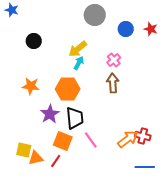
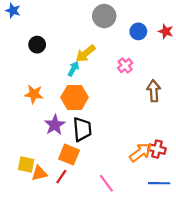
cyan arrow: (79, 63) -> (73, 69), moved
brown arrow: (113, 83) -> (154, 91), moved
pink line: (91, 140) -> (106, 183), moved

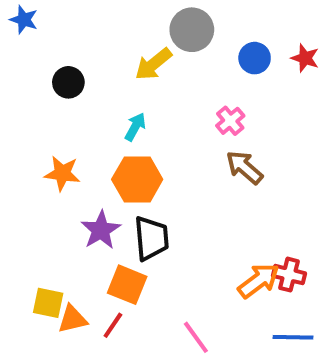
yellow arrow: (86, 53) -> (153, 64), moved
brown arrow: (154, 91) -> (244, 167), moved, turned -45

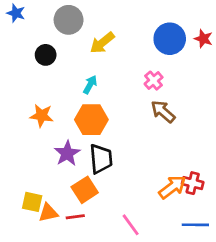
gray circle: (192, 30) -> (69, 20), moved
blue circle: (255, 58) -> (170, 39), size x1.5
orange square: (127, 285) -> (85, 190), turned 35
red line: (113, 325) -> (75, 217), turned 48

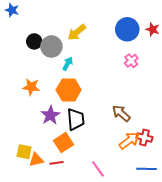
gray circle: (69, 20) -> (51, 47), moved
pink cross: (154, 81) -> (131, 61), moved
brown arrow: (163, 112) -> (121, 113), moved

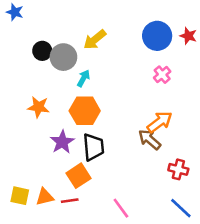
orange arrow: (129, 141) -> (160, 122), moved
yellow square: (24, 152) -> (20, 196), moved
blue line: (146, 169) -> (181, 208), turned 42

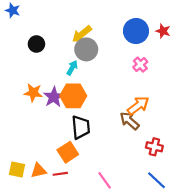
gray circle: (63, 57) -> (86, 49), moved
purple star: (62, 142) -> (54, 97), moved

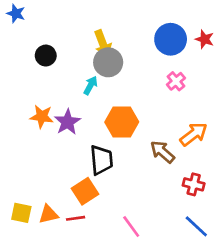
yellow arrow: (82, 34) -> (103, 43), turned -72
orange hexagon: (73, 96) -> (122, 122), moved
orange arrow: (138, 106) -> (194, 134), moved

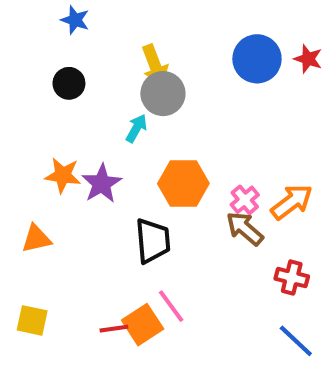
blue star: (16, 13) -> (75, 20), moved
pink cross: (176, 81) -> (245, 200), moved
orange square: (85, 191) -> (143, 325), moved
orange triangle: (48, 214) -> (36, 239), moved
pink line: (131, 226) -> (171, 306), moved

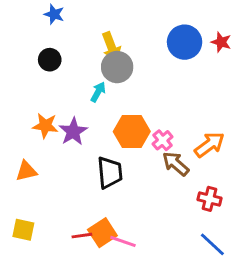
pink cross: (245, 200) -> (163, 140), moved
pink line: (171, 306) -> (123, 241), moved, turned -35

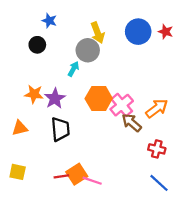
blue star: (54, 14) -> (49, 21), moved
yellow arrow: (111, 47) -> (98, 33), moved
pink cross: (163, 140) -> (122, 105), size x1.5
black trapezoid: (110, 173) -> (60, 129), moved

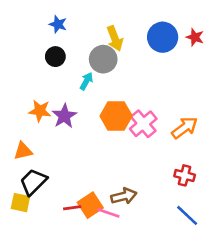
black circle: (37, 45) -> (55, 57), moved
brown arrow: (132, 123) -> (124, 196), moved, turned 125
black trapezoid: (60, 129) -> (33, 182), moved, turned -130

